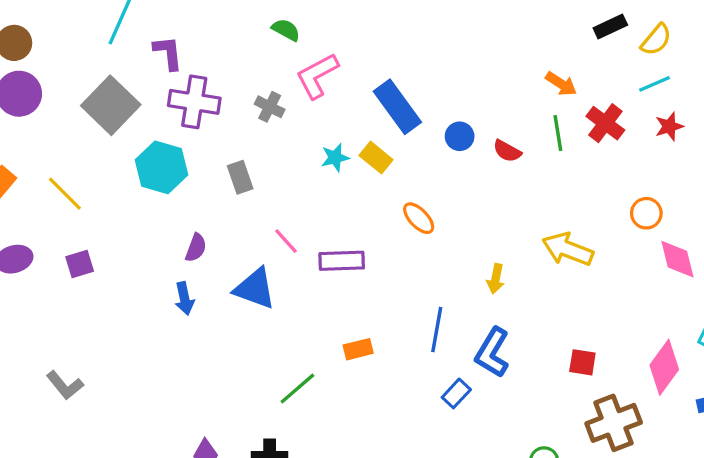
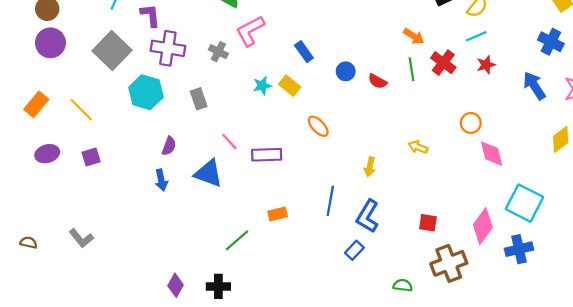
blue rectangle: (397, 107) -> (304, 52), size x0.6
yellow arrow: (568, 249) -> (418, 147), size x0.6
blue rectangle: (456, 393) -> (354, 250), moved

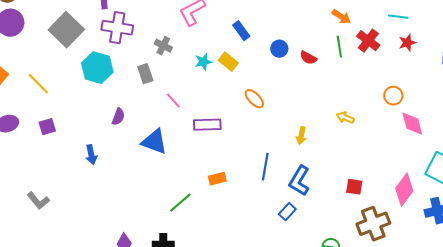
cyan line: (476, 36) -> (398, 17), turned 30
gray cross: (218, 52) -> (163, 46), moved
pink line: (229, 142) -> (173, 101), moved
blue arrow: (161, 180) -> (91, 155), moved

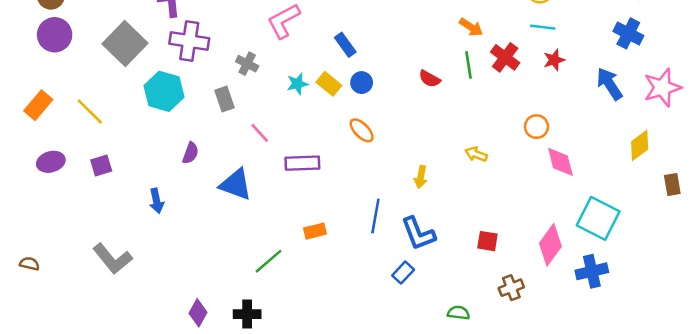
blue circle: (279, 49) -> (362, 83), moved
blue L-shape: (299, 181) -> (418, 234), turned -52
gray L-shape: (38, 201) -> (112, 259), moved, size x1.4
brown cross: (373, 224) -> (511, 288), size x0.6

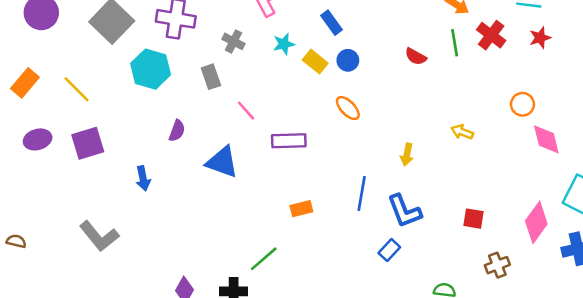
cyan star: (297, 84) -> (284, 44), moved
purple square: (101, 166) -> (88, 143), size x1.5
green line: (268, 261) -> (264, 259), moved

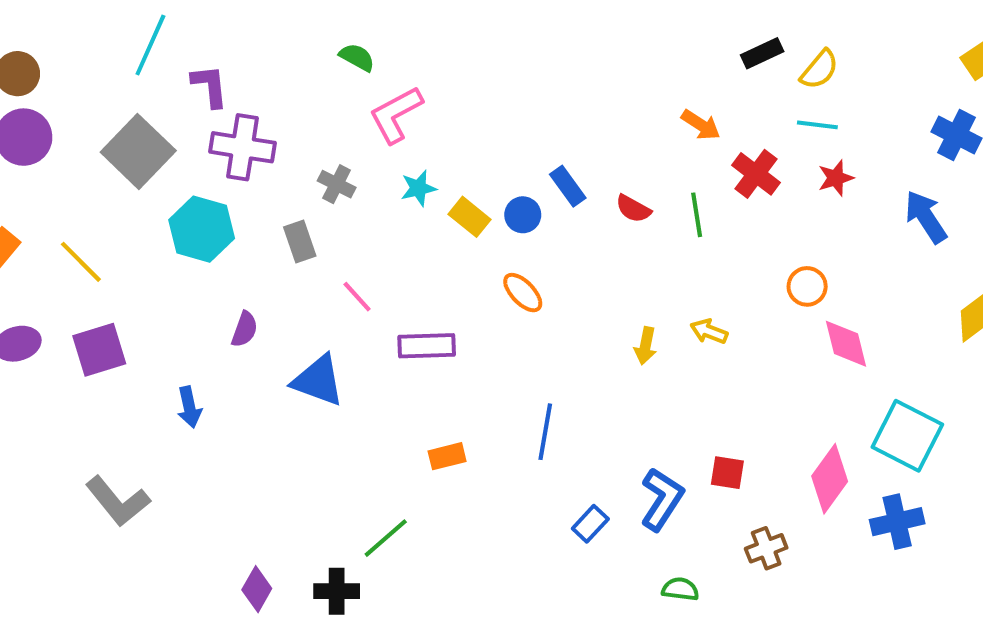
blue rectangle: (332, 23) -> (568, 186), moved
green line: (455, 43) -> (697, 215), moved
yellow arrow: (407, 155) -> (646, 346), moved
blue L-shape: (404, 211) -> (662, 499), moved, turned -126

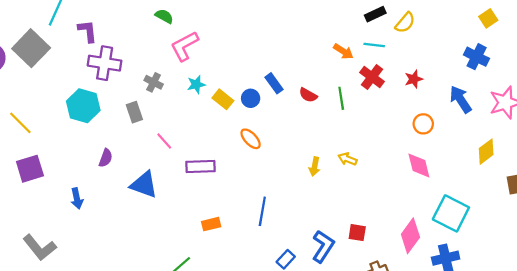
cyan line: (817, 125) -> (374, 45), moved
gray square: (138, 151) -> (31, 48), moved
orange circle: (807, 286) -> (423, 124), moved

